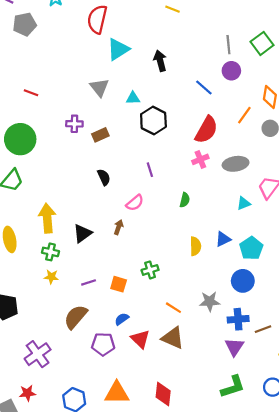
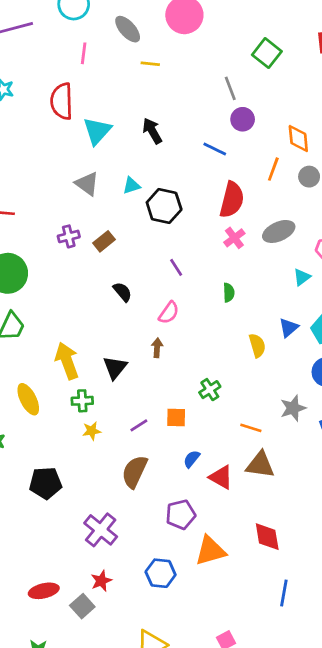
green square: (262, 43) -> (267, 53), moved
purple pentagon: (103, 344) -> (181, 515), moved

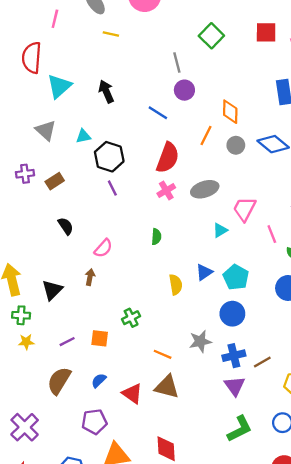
purple line: (176, 267) -> (112, 188), moved
blue semicircle: (192, 459) -> (99, 380), moved

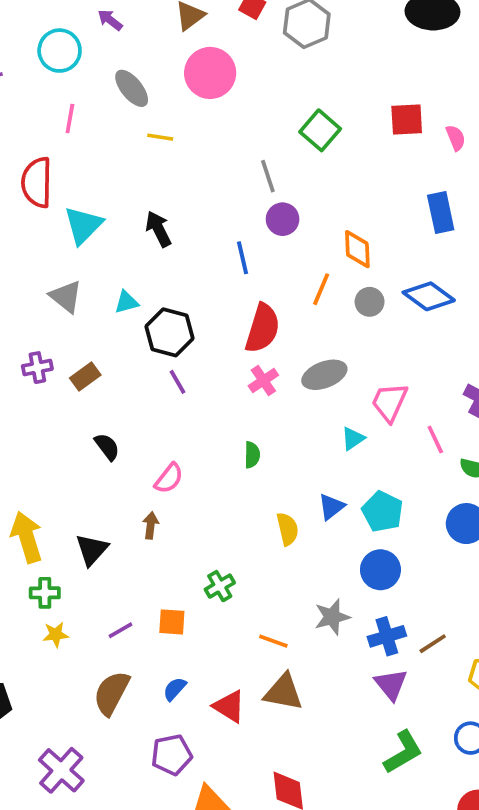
blue line: (158, 113) -> (242, 258), turned 48

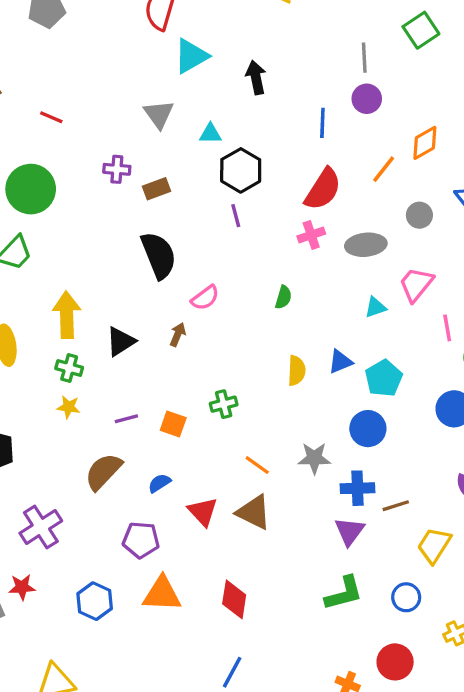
orange diamond: (357, 249) -> (425, 143), turned 48
gray circle: (370, 302) -> (419, 215), moved
black semicircle: (107, 447) -> (159, 255), size x1.8

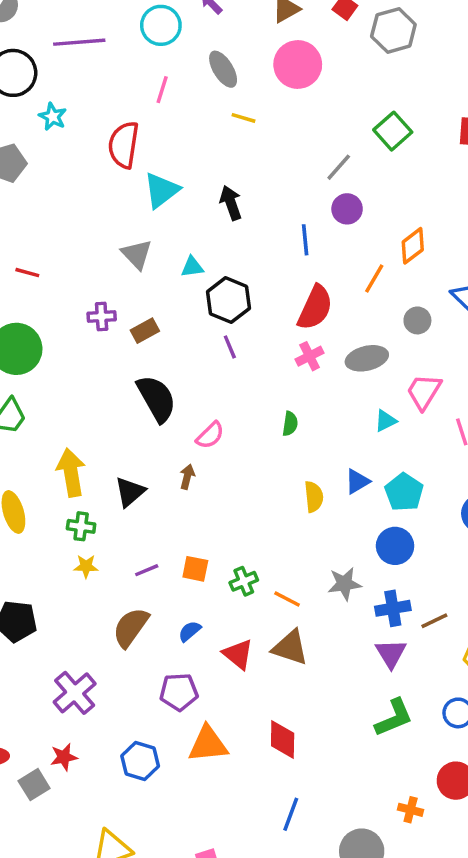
gray line: (364, 58) -> (339, 167), turned 52
green cross: (224, 404) -> (244, 581), moved

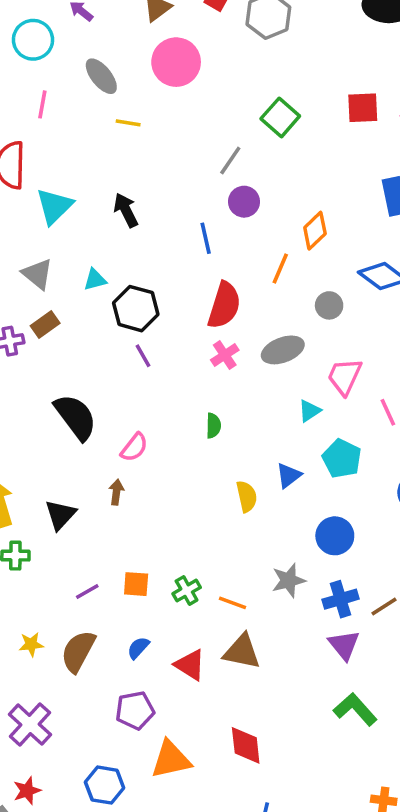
brown rectangle: (145, 331) -> (45, 325), moved
cyan pentagon: (404, 492) -> (342, 459), moved
yellow star: (86, 566) -> (31, 644), moved
green L-shape: (394, 718) -> (355, 709), turned -102

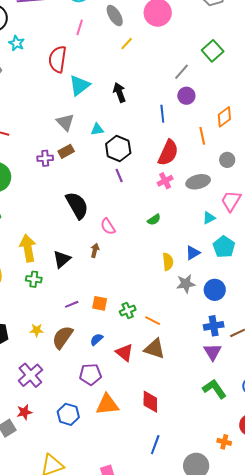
yellow line: (128, 123) -> (127, 44), turned -64
orange line: (280, 268) -> (202, 136), turned -42
green semicircle: (213, 426) -> (154, 220), turned 48
pink semicircle: (134, 447) -> (108, 226), turned 102
gray star: (289, 580) -> (186, 284), moved

